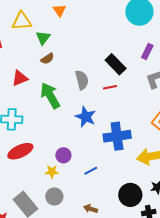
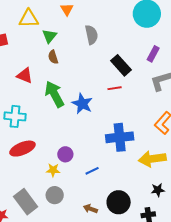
brown semicircle: (47, 59) -> (53, 57), turned 104
red triangle: (20, 78) -> (25, 76), turned 42
gray semicircle: (82, 80) -> (91, 35), moved
blue star: (86, 117) -> (82, 104), moved
black circle: (130, 195) -> (119, 202), moved

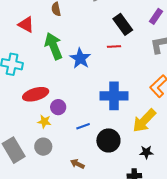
red ellipse: (22, 149) -> (36, 94), moved
yellow arrow: (152, 159) -> (144, 121), turned -44
black circle: (119, 202) -> (108, 140), moved

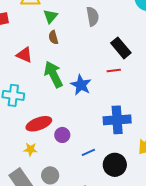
yellow star: (44, 122) -> (30, 149), moved

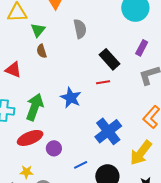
green arrow: (53, 74) -> (35, 107), moved, turned 48
blue cross: (117, 120) -> (108, 131), turned -32
yellow star: (30, 149) -> (26, 172), moved

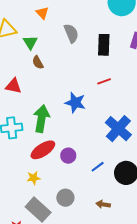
black rectangle: (109, 59) -> (104, 45), moved, turned 55
yellow star: (26, 172) -> (34, 178), moved

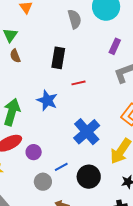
gray semicircle: (71, 33) -> (75, 19), moved
black rectangle: (104, 45) -> (58, 58), moved
gray circle: (65, 198) -> (43, 182), moved

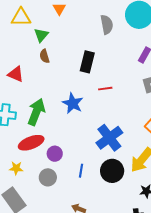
blue line: (61, 167) -> (81, 171), turned -56
black circle: (89, 177) -> (112, 171), moved
gray circle: (43, 182) -> (48, 177), moved

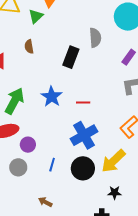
gray semicircle: (107, 25) -> (95, 38), moved
green triangle: (41, 35) -> (36, 16), moved
red line: (105, 89) -> (83, 103), moved

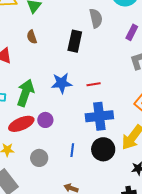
blue star: (52, 97) -> (62, 83), turned -30
blue cross: (84, 135) -> (99, 116), turned 32
purple circle: (28, 145) -> (45, 120), moved

